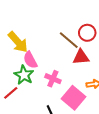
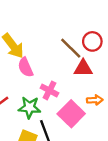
green star: (24, 75) -> (29, 107), moved, turned -30

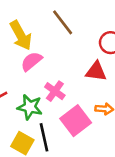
brown line: (71, 48) -> (63, 22), moved
pink semicircle: (25, 67) -> (31, 61), turned 66

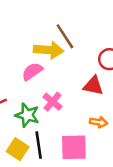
yellow arrow: (21, 35) -> (49, 50), moved, turned -60
pink square: (76, 121) -> (74, 147), moved, turned 32

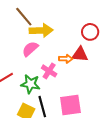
brown line: (65, 36) -> (24, 17), moved
orange arrow: (99, 122) -> (66, 59), moved

